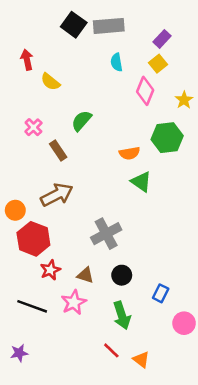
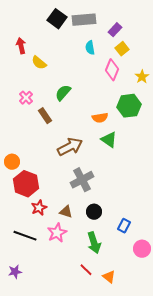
purple rectangle: (162, 39) -> (115, 30), moved
brown arrow: (57, 195) -> (70, 147), moved

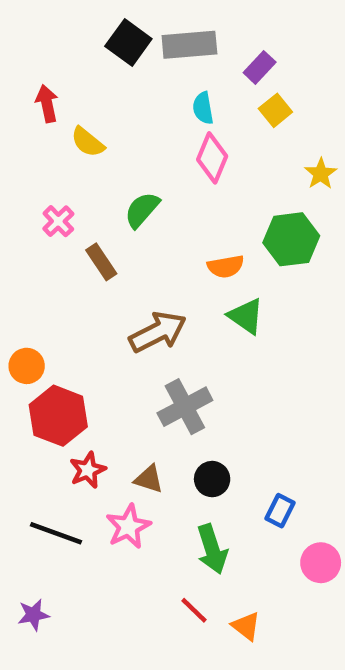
pink diamond: (112, 70) -> (212, 158), moved

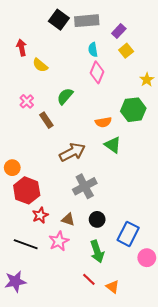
blue rectangle: (280, 511) -> (128, 234), size x1.6
purple star: (33, 615) -> (15, 282), size x1.5

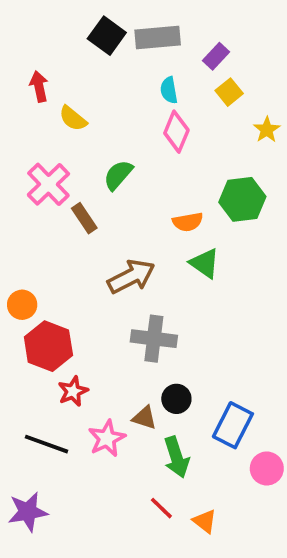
yellow star: (147, 80) -> (267, 130), moved
pink cross: (27, 101) -> (48, 184), size x1.6
gray cross: (85, 186) -> (154, 339), turned 35
brown triangle: (68, 219) -> (144, 418), moved

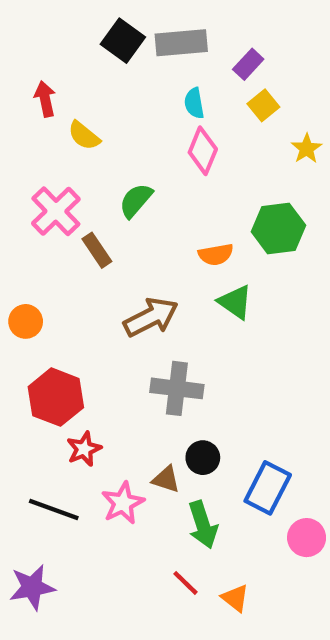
orange circle: (22, 305) -> (26, 321), moved

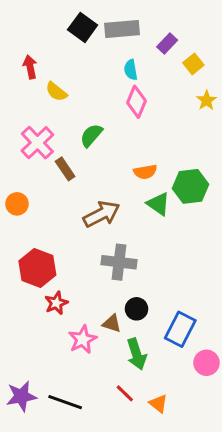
yellow square: (263, 105) -> (193, 64), moved
green hexagon: (278, 229) -> (190, 186), moved
orange circle: (26, 321) -> (17, 204), moved
black line: (54, 509) -> (65, 402), moved

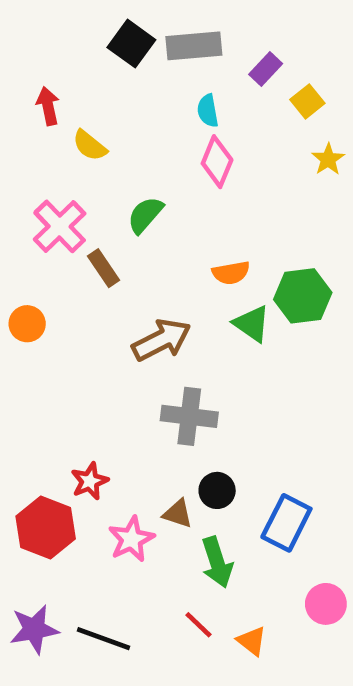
red hexagon: (37, 268) -> (46, 528), moved
pink circle: (206, 363) -> (326, 604), moved

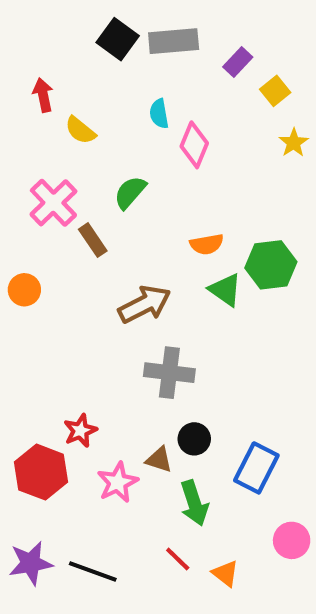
cyan semicircle: (208, 111) -> (159, 114), moved

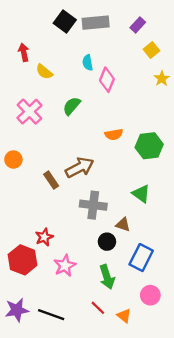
purple rectangle: (238, 62) -> (138, 25), moved
brown rectangle: (93, 240) -> (51, 180), moved
green triangle: (225, 290) -> (141, 194), moved
brown triangle: (159, 460) -> (123, 225), moved
pink circle: (292, 540) -> (150, 295), moved

